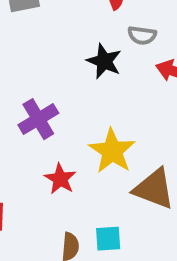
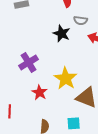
cyan square: (108, 239) -> (74, 123), moved

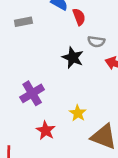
yellow star: (66, 78) -> (78, 113), size x0.6

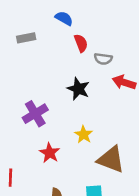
red semicircle: (79, 17) -> (81, 43), moved
black star: (73, 58) -> (78, 89), moved

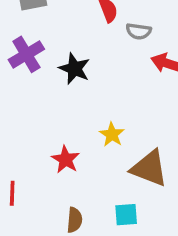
black star: (78, 89) -> (74, 69), moved
purple cross: (35, 114) -> (26, 54), moved

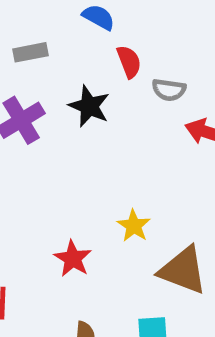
black star: (74, 69) -> (89, 106), moved

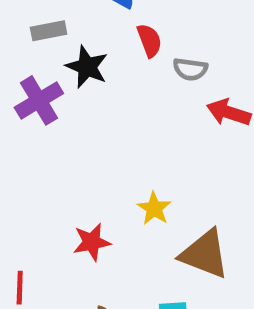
black star: (89, 106) -> (87, 67), moved
red star: (73, 259) -> (92, 242), turned 30

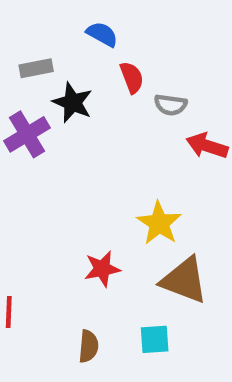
yellow star: (154, 208) -> (159, 223), moved, size x1.4
red star: (92, 242) -> (102, 269), moved

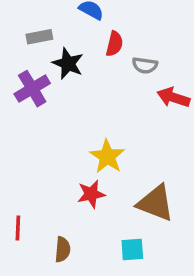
red semicircle: (132, 77) -> (114, 44), turned 35
yellow star: (159, 223) -> (107, 156), moved
brown semicircle: (89, 346) -> (63, 249), moved

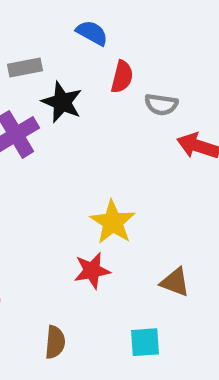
brown triangle: (156, 203) -> (175, 282), size x0.6

